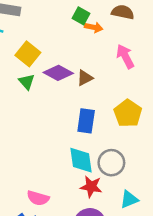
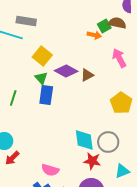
green square: (81, 16) -> (104, 26), moved, turned 32
blue rectangle: (86, 121) -> (46, 95), moved

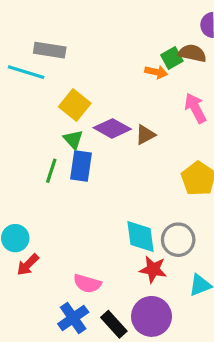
green line: (13, 98) -> (51, 171), moved

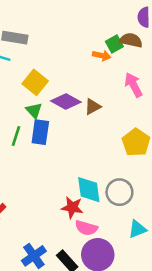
red star: (153, 269) -> (72, 207), moved
pink semicircle: (87, 284) -> (86, 228), moved

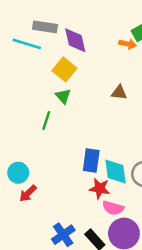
purple diamond: (66, 101) -> (75, 40), moved, turned 48
brown triangle: (93, 107) -> (119, 93), turned 35
blue rectangle: (40, 132) -> (91, 161), moved

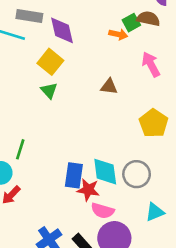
green line: (46, 120) -> (20, 149), moved
blue rectangle: (91, 161) -> (74, 175), moved

